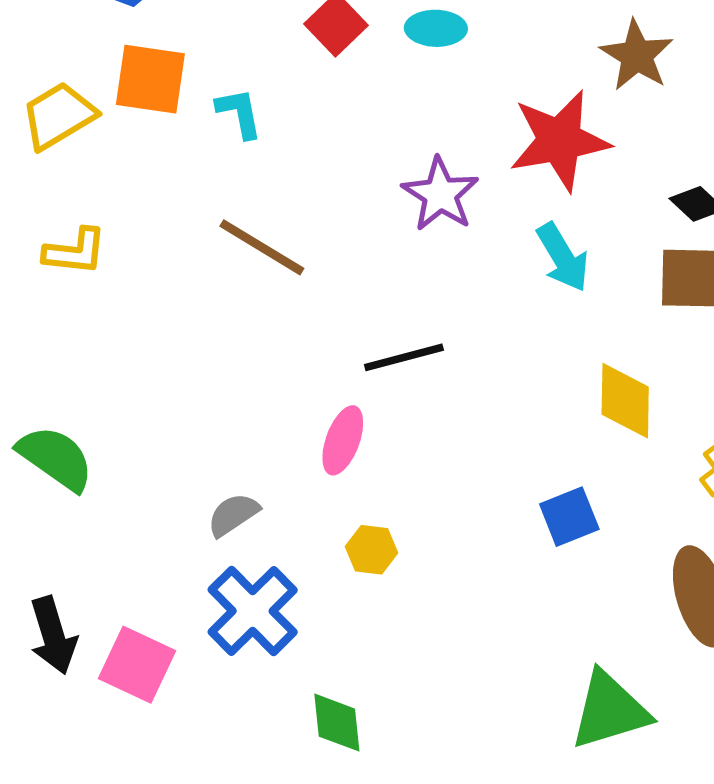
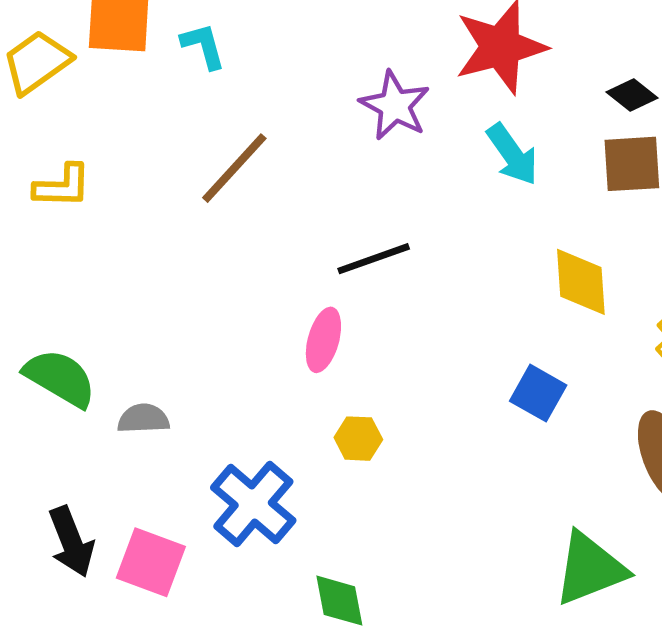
brown line: (262, 247) -> (234, 168), turned -74
gray semicircle: (233, 515) -> (143, 419), moved, turned 36
blue square: (569, 517) -> (538, 393), turned -34

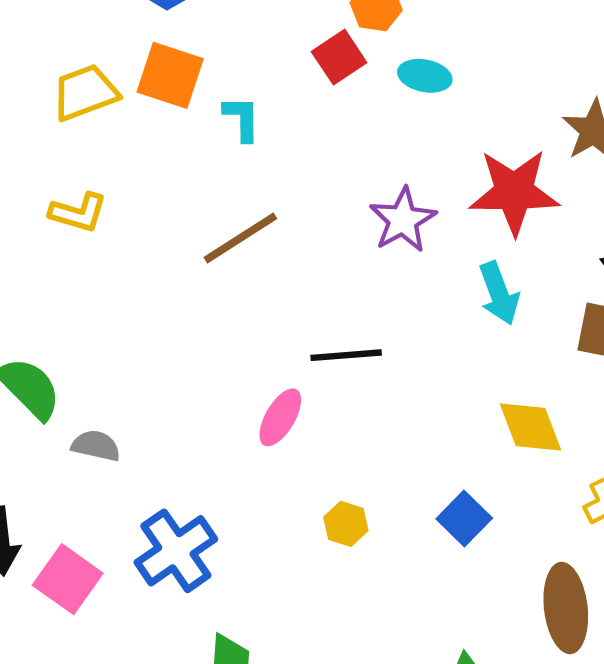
yellow diamond: (581, 282) -> (530, 427), turned -32
yellow hexagon: (358, 439) -> (346, 524), moved

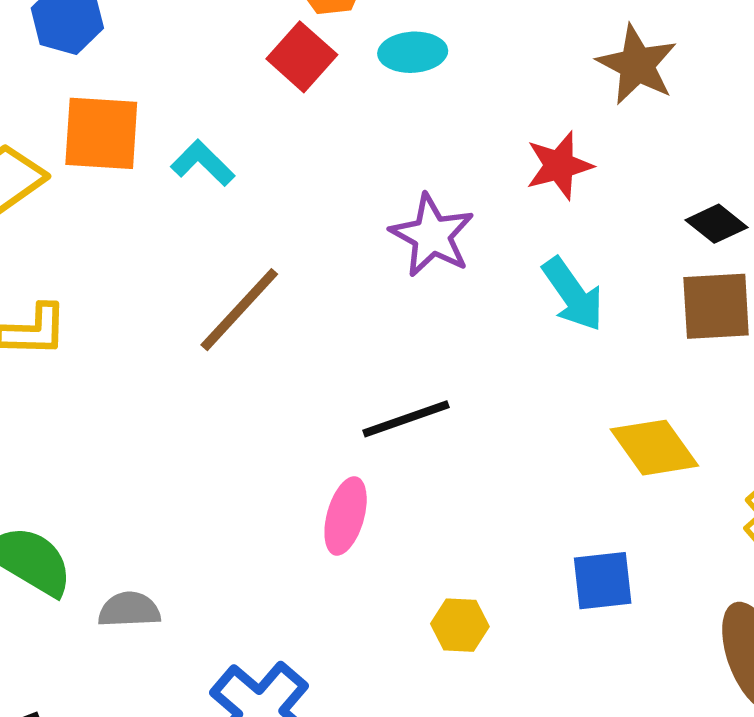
cyan L-shape: (242, 118) -> (203, 163), turned -30
red star: (514, 192) -> (559, 165), size x0.6
blue square: (464, 519) -> (603, 581), turned -36

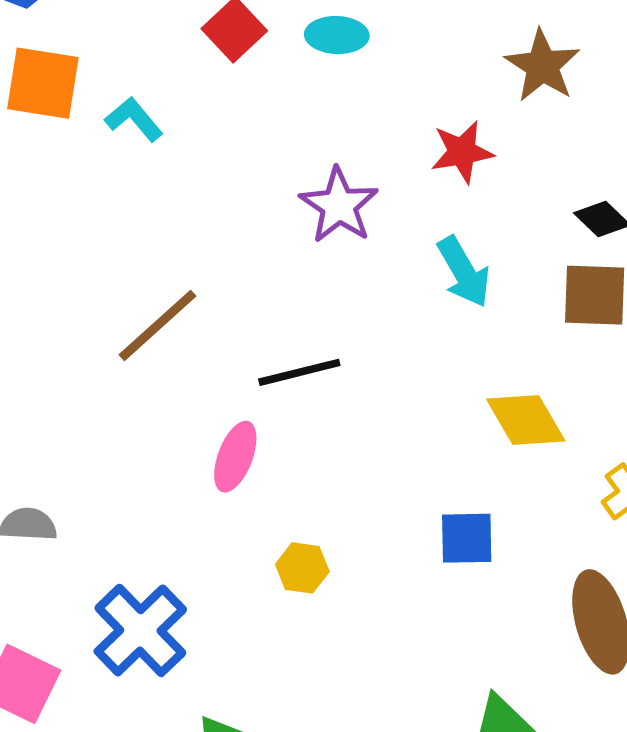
brown line: (239, 310) -> (157, 325), moved
yellow hexagon: (460, 625) -> (302, 568), moved

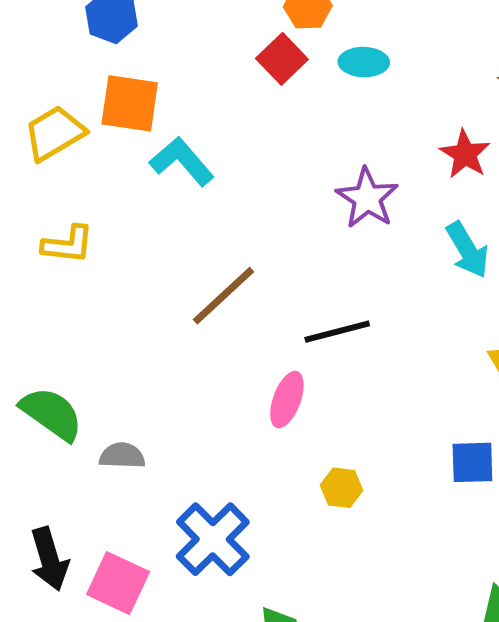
cyan L-shape: (134, 119) -> (182, 161), moved, size x1.4
red star: (462, 152) -> (465, 154), turned -30

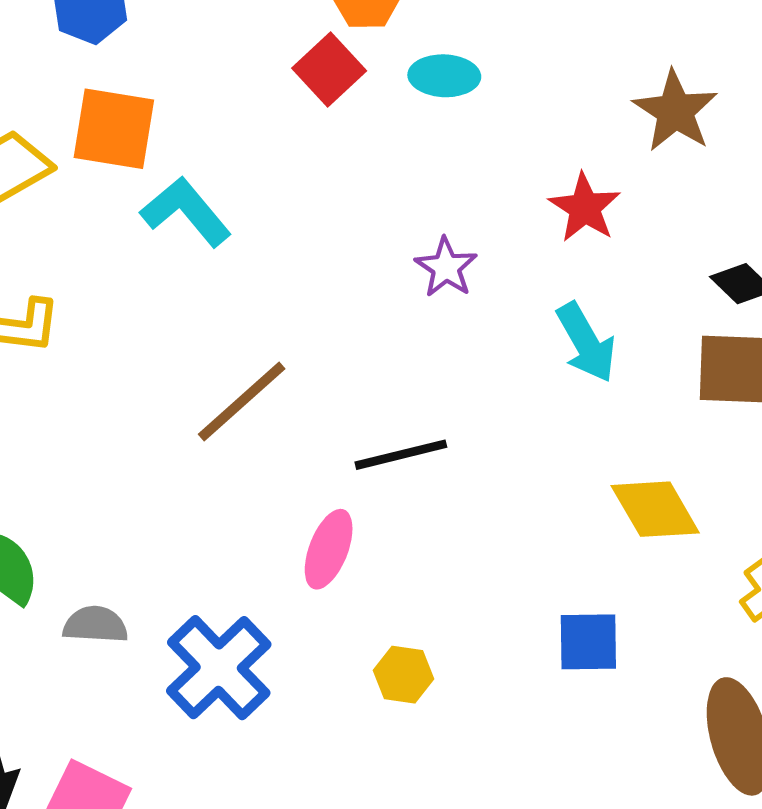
purple star: (367, 198) -> (446, 267), size x0.7
blue cross: (213, 539) -> (219, 668), moved

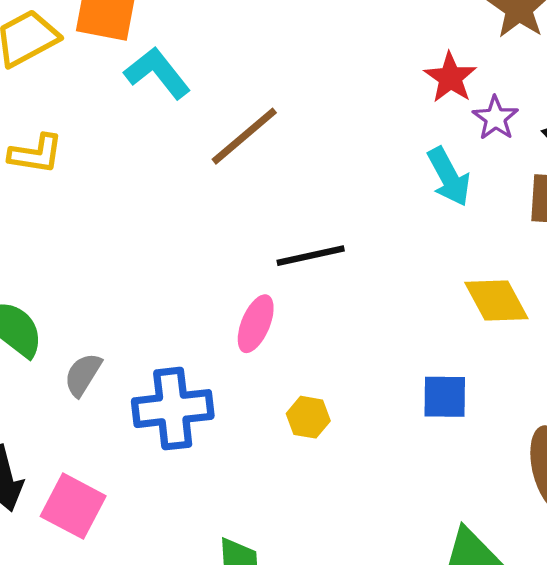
purple star: (446, 267) -> (495, 118), moved
brown line: (242, 402) -> (244, 136), moved
gray semicircle: (95, 625) -> (83, 375), turned -63
blue cross: (219, 668) -> (173, 409), turned 36

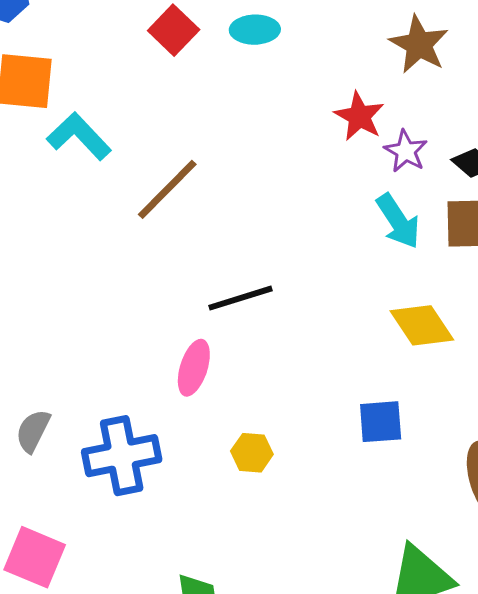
cyan arrow: (449, 177) -> (398, 221), moved

